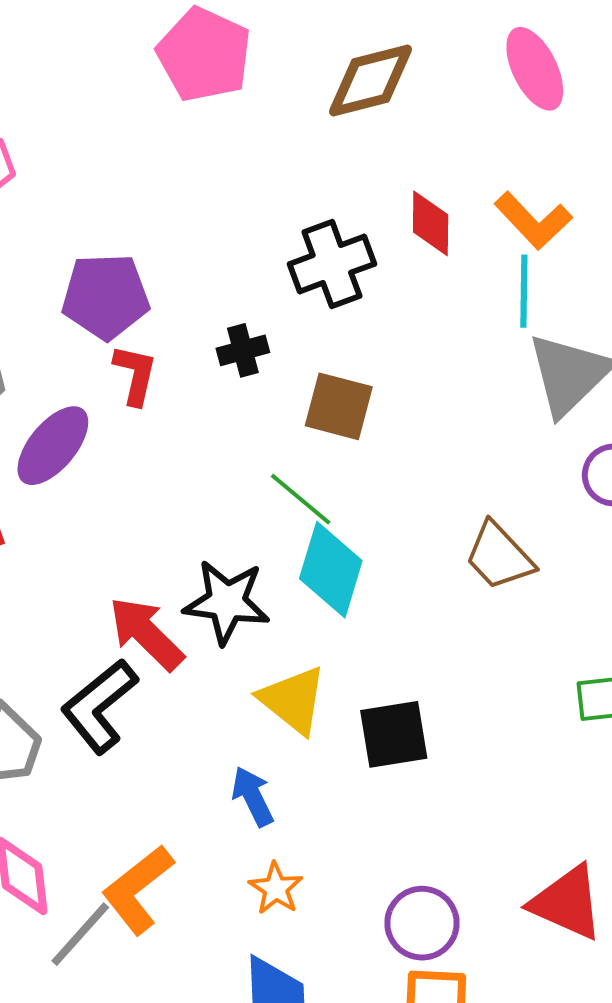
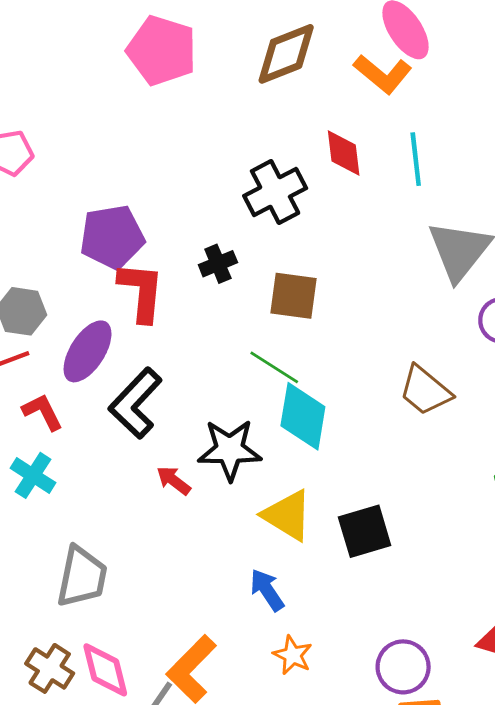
orange L-shape: (533, 221) -> (383, 74), moved
cyan line: (524, 291) -> (416, 159), moved
red L-shape: (135, 375) -> (141, 292), size x1.4
red arrow: (146, 634) -> (174, 480), size x0.6
black L-shape: (99, 706) -> (135, 403), moved

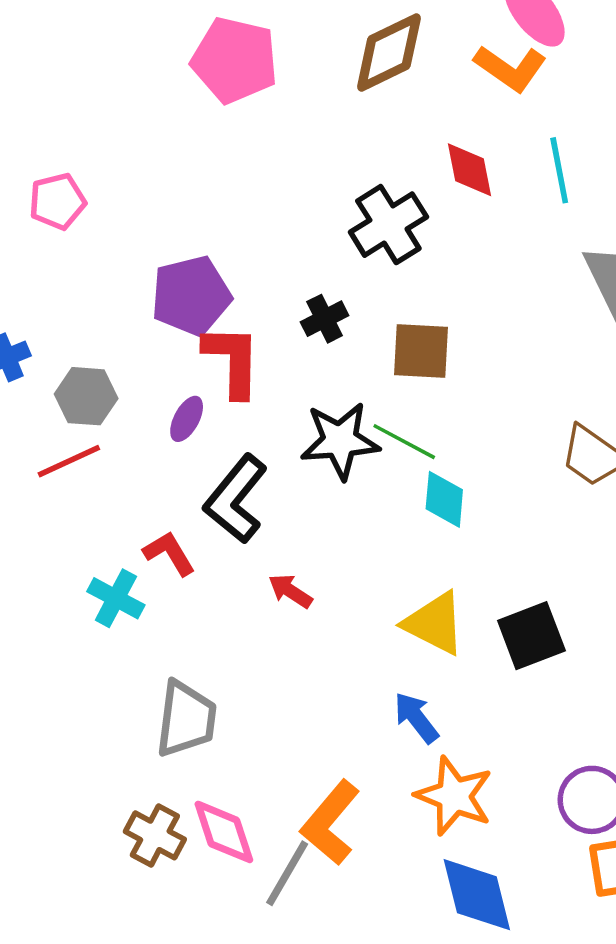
purple ellipse: (88, 351) -> (187, 419), moved, size x0.6
red L-shape: (43, 412) -> (169, 553), moved
cyan diamond: (303, 416) -> (444, 499), size x0.7
black star: (230, 450) -> (340, 441), moved
orange star: (293, 655) -> (454, 796), size x1.6

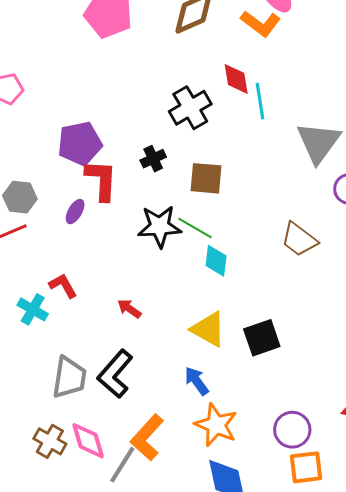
cyan line: (559, 170) -> (260, 101), moved
black L-shape: (236, 499) -> (115, 374), moved

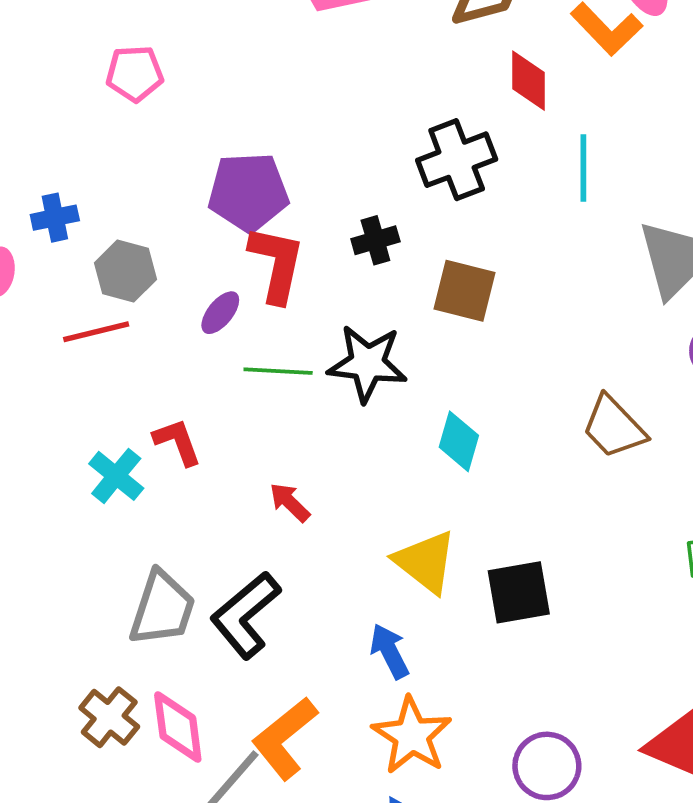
red diamond: (236, 79) -> (528, 81), moved
green line: (195, 228) -> (278, 371), moved, turned -36

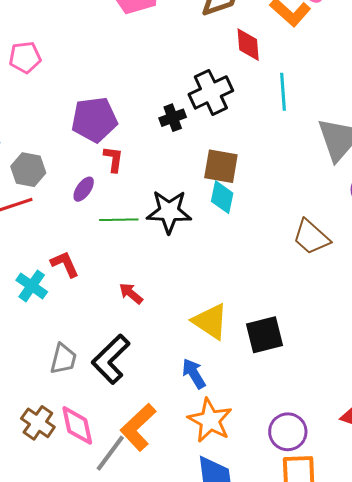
black cross: (375, 240) -> (173, 118), moved
red L-shape: (277, 264) -> (113, 159), size x0.6
cyan diamond: (459, 441) -> (222, 197), moved
gray trapezoid: (162, 608) -> (63, 359), size x0.7

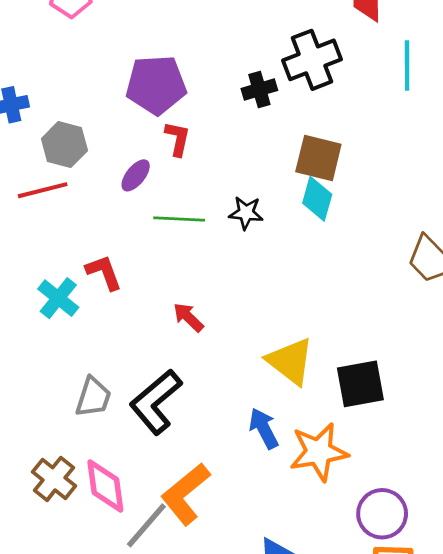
black star: (169, 212) -> (246, 213), size x0.6
orange star: (210, 420) -> (319, 452), moved, turned 30

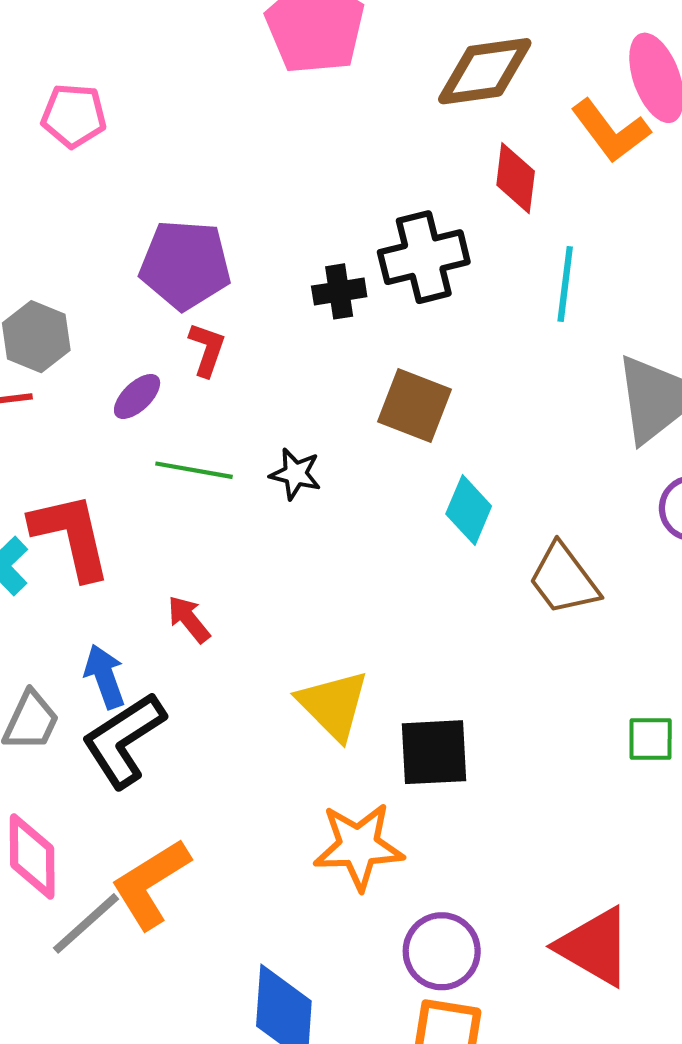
cyan diamond: (317, 199) -> (469, 510), moved
red L-shape: (104, 272) -> (71, 536), size x1.6
blue arrow: (264, 428) -> (105, 677), moved

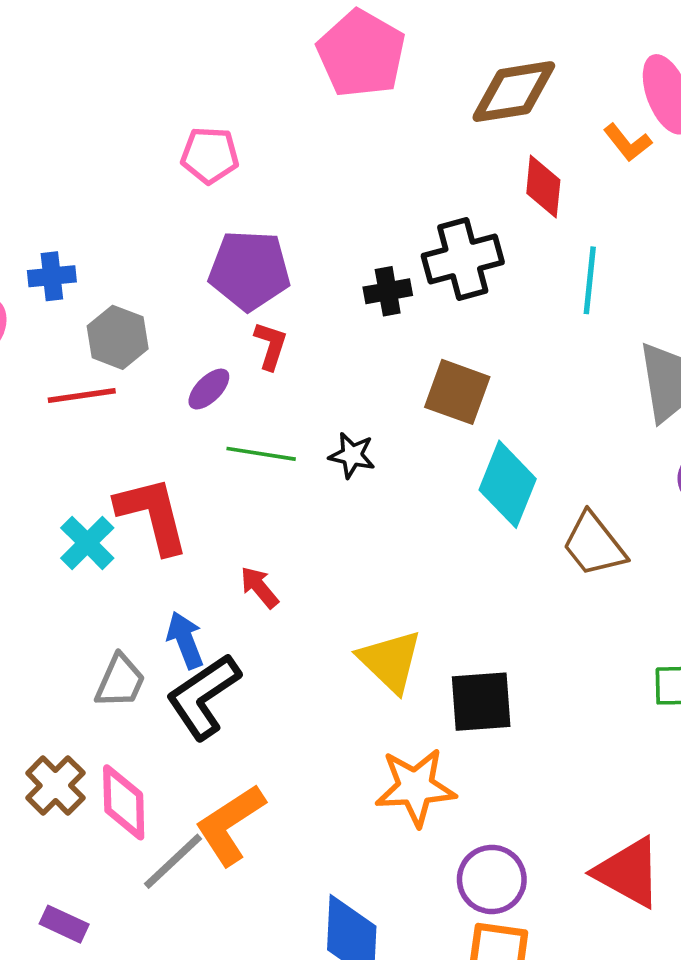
pink pentagon: (74, 116) -> (210, 155), moved
orange L-shape: (611, 131) -> (627, 143), size x0.7
cyan diamond: (469, 510) -> (508, 484), size x1.4

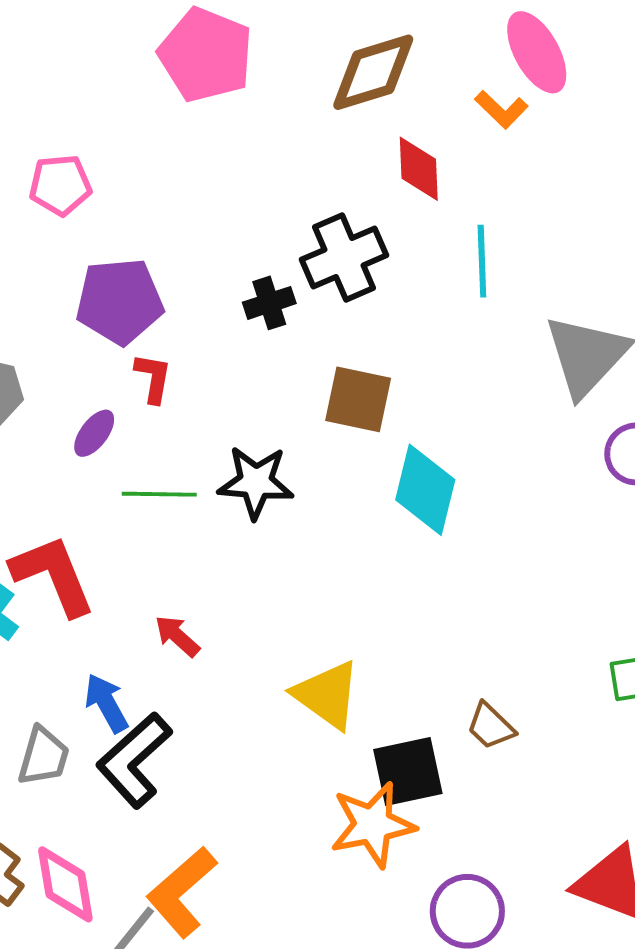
black star: (352, 455) -> (256, 482), size x1.5
brown trapezoid: (594, 545) -> (491, 726), moved, size x0.7
black square: (481, 702) -> (408, 772), moved

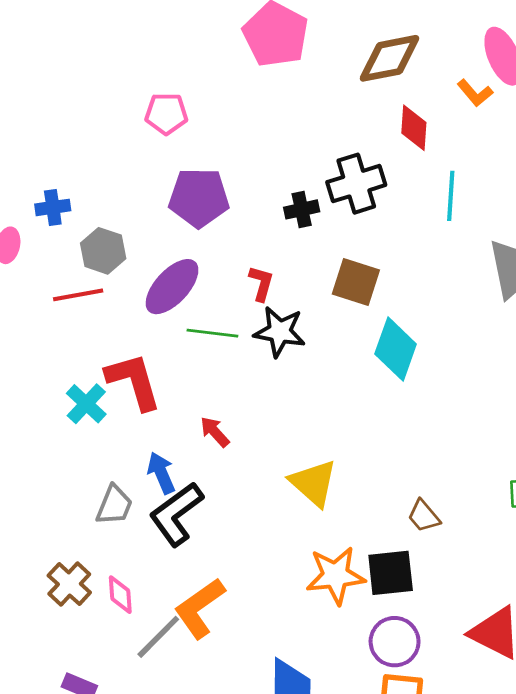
red L-shape: (153, 378) -> (261, 283), moved
purple ellipse: (94, 433) -> (172, 287), size x1.8
black square: (408, 772) -> (391, 573), moved
pink diamond: (65, 884) -> (120, 595), size x0.7

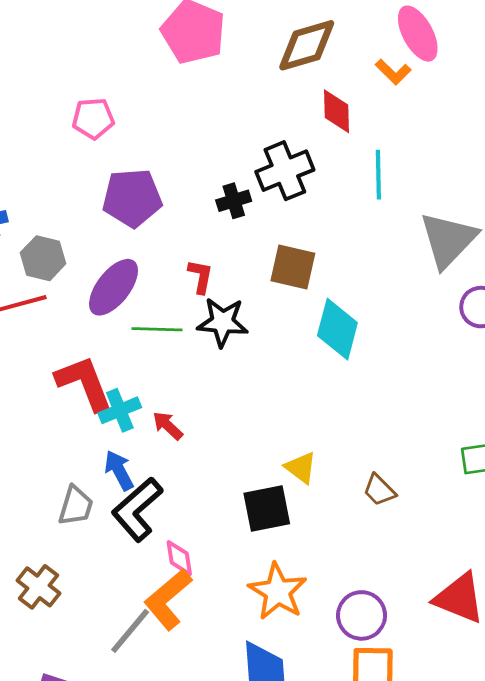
cyan cross: (86, 404) -> (120, 410), moved, turned 30
yellow triangle: (314, 483) -> (301, 468), moved, size x0.7
black square: (391, 573) -> (267, 509), moved
orange star: (336, 575) -> (278, 592), moved, turned -30
pink diamond: (120, 595) -> (179, 558), moved

